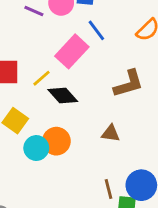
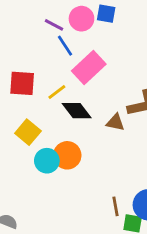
blue line: (96, 30) -> (65, 46), moved
brown triangle: (111, 133) -> (115, 122), moved

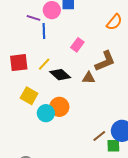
blue line: (65, 46) -> (44, 31), turned 42
pink rectangle: (89, 68) -> (77, 45), moved, size x0.6
brown line: (115, 206) -> (99, 136), turned 72

